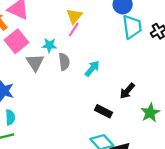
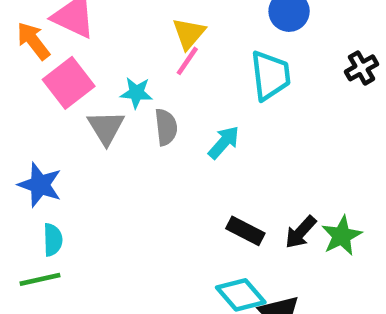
cyan trapezoid: (132, 27) -> (270, 75), moved
black arrow: (127, 91) -> (301, 232), moved

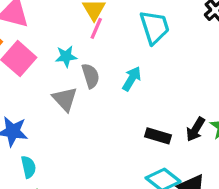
gray triangle: (106, 128) -> (65, 99), moved

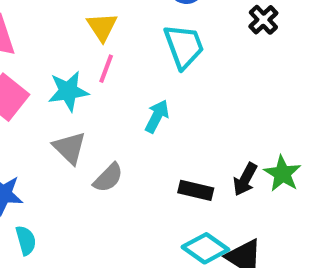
pink line: (96, 28) -> (106, 69), moved
cyan star: (66, 56) -> (68, 91), size x1.4
gray semicircle: (91, 76) -> (108, 178), moved, turned 65

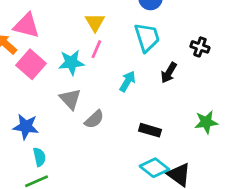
black cross: (263, 20) -> (200, 47), moved, turned -30
green star: (282, 174) -> (206, 122), turned 30
black arrow: (245, 179) -> (169, 73), moved

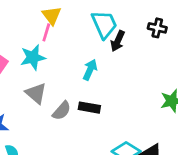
pink line: (96, 49) -> (46, 32), moved
black arrow: (169, 73) -> (118, 41), moved
black rectangle: (150, 130) -> (89, 108), moved

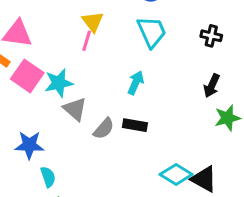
black arrow: (118, 41) -> (212, 86), moved
cyan star: (33, 57) -> (59, 83), moved

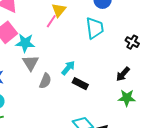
cyan arrow: (136, 83) -> (68, 68), moved
black rectangle: (135, 125) -> (80, 84), moved
gray semicircle: (104, 129) -> (45, 81), turned -35

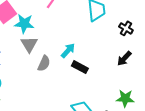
black cross: (132, 42) -> (126, 28), moved
green star: (127, 98) -> (125, 98), moved

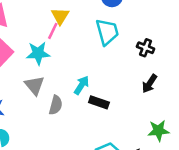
cyan star: (24, 24) -> (38, 53), moved

